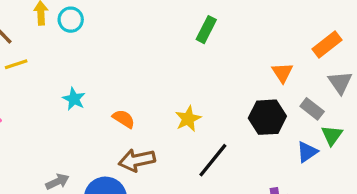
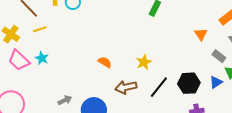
cyan star: (74, 99) -> (42, 58), moved
black hexagon: (267, 117) -> (189, 83), moved
brown arrow: (137, 160) -> (126, 87), moved

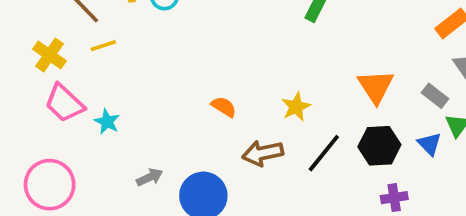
orange triangle: (201, 34) -> (376, 86), moved, size x1.5
cyan star: (42, 58) -> (107, 122), moved
blue triangle: (216, 82) -> (429, 144), turned -40

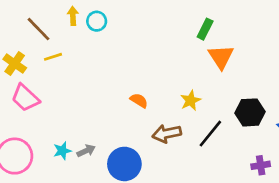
orange triangle: (376, 86) -> (221, 57), moved
cyan star: (107, 122) -> (62, 151), moved, turned 30
black hexagon: (379, 146) -> (250, 112), moved

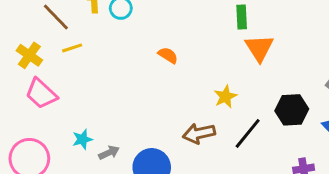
green rectangle: (205, 29) -> (242, 17), turned -30
orange semicircle: (139, 100) -> (168, 55), moved
cyan star: (62, 151) -> (82, 139), moved

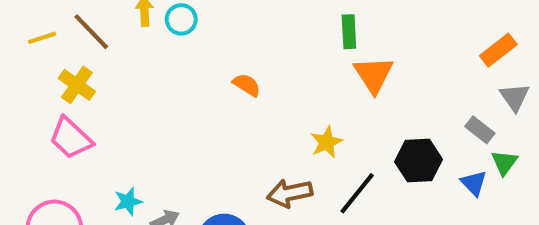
yellow line: (72, 48) -> (42, 38), moved
yellow cross: (29, 55) -> (77, 85), moved

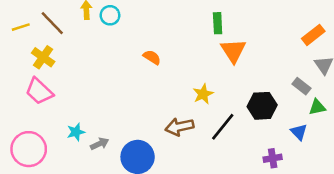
green triangle: (504, 163) -> (317, 107), turned 42
blue triangle: (474, 183) -> (299, 132), moved

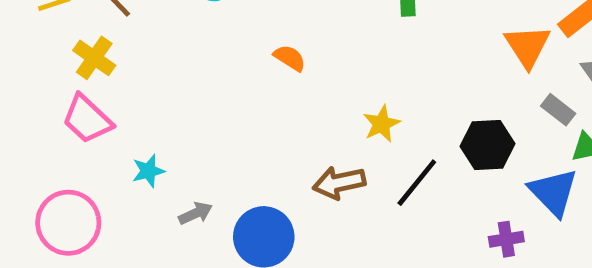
orange triangle: (233, 51) -> (528, 46), moved
cyan star: (76, 132) -> (148, 171), moved
blue triangle: (299, 132) -> (553, 192), size x1.6

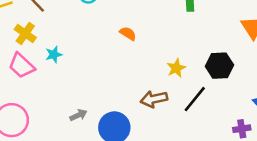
black hexagon: (487, 145) -> (219, 66), moved
cyan star: (148, 171) -> (54, 55), moved

